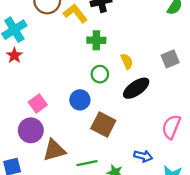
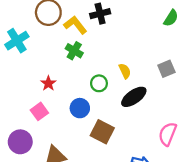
green cross: (96, 40) -> (74, 51), moved, turned 30
red star: (14, 55) -> (48, 83), moved
purple circle: (31, 130) -> (20, 142), moved

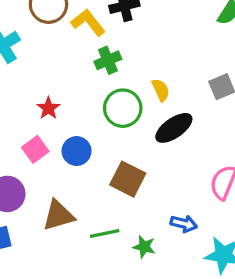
green cross: (74, 51) -> (108, 60), moved, turned 36
green circle: (99, 83) -> (123, 108), size x1.5
blue circle: (80, 108) -> (77, 151), moved

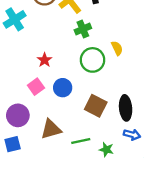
black ellipse: (174, 128) -> (126, 108), moved, turned -60

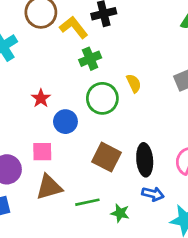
pink square: (36, 87) -> (42, 152), moved, turned 35
blue circle: (63, 88) -> (65, 122), moved

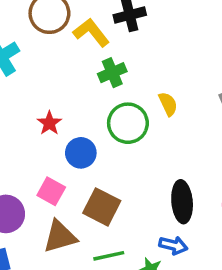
pink square: (42, 152) -> (51, 191), turned 30
brown square: (106, 157) -> (102, 207), moved
blue arrow: (153, 194) -> (173, 245), moved

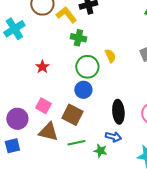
green cross: (112, 73) -> (78, 38), turned 35
blue circle: (81, 153) -> (83, 90), moved
brown triangle: (60, 237) -> (48, 132), turned 30

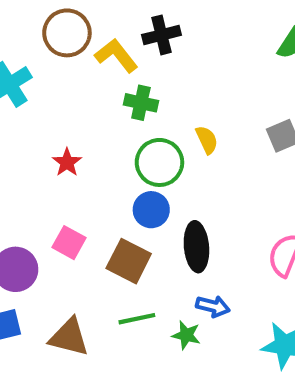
black ellipse: (118, 112) -> (196, 247), moved
brown triangle: (48, 132) -> (69, 337), moved

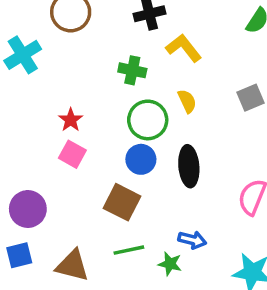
yellow L-shape: (116, 56) -> (184, 48), moved
pink square: (69, 243) -> (72, 154), moved
black ellipse: (196, 247) -> (189, 166), moved

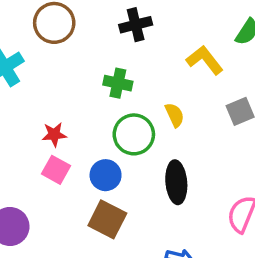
yellow L-shape: (184, 48) -> (205, 60), moved
red star: (71, 120) -> (54, 134), turned 30
blue circle: (141, 159) -> (106, 175), moved

